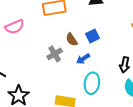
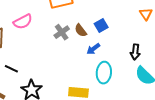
gray cross: (55, 54) -> (62, 32), moved

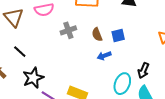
gray cross: (62, 32) -> (68, 30), moved
cyan ellipse: (104, 73) -> (122, 84), moved

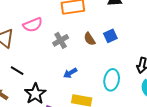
blue arrow: (104, 56) -> (70, 73), moved
cyan ellipse: (122, 84) -> (112, 80), moved

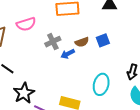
brown semicircle: (90, 39) -> (82, 42), turned -80
blue arrow: (70, 73) -> (68, 54), moved

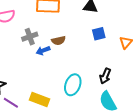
blue square: (103, 40) -> (99, 34), moved

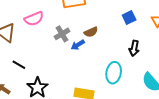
black arrow: (105, 76) -> (134, 48), moved

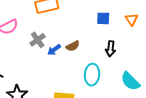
blue square: (129, 18) -> (103, 18), turned 32
brown semicircle: (91, 32) -> (73, 46), moved

